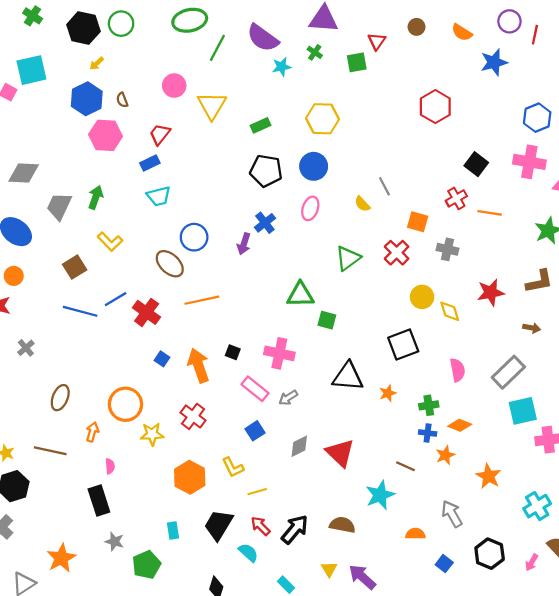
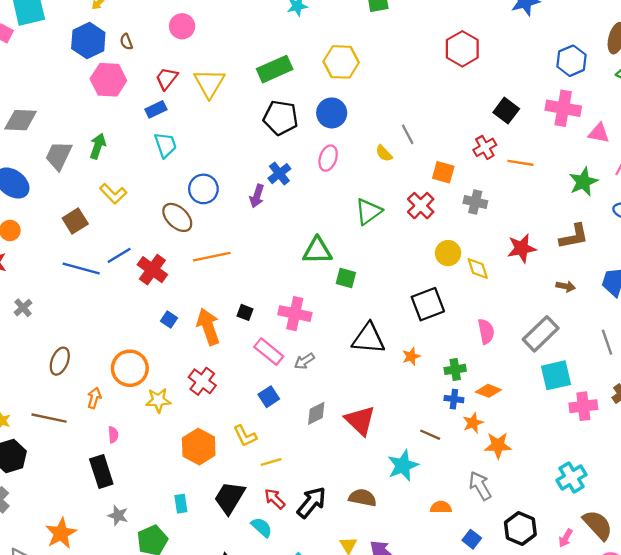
yellow triangle: (212, 105) -> (209, 83), moved
green rectangle: (260, 125) -> (275, 69), size x1.6
cyan trapezoid: (159, 196) -> (165, 145), turned -95
orange star: (488, 476) -> (498, 445), moved, turned -30

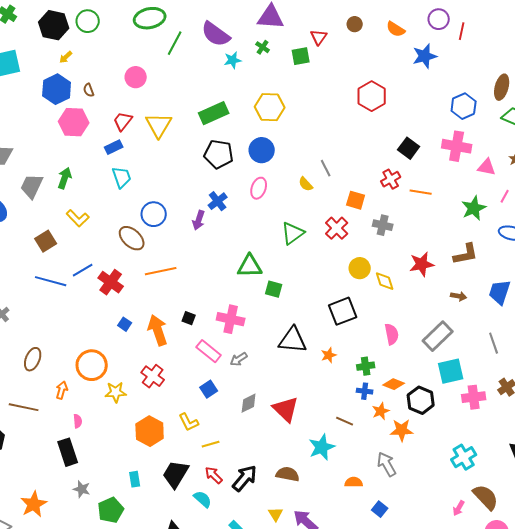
black hexagon: (520, 529) -> (421, 400), moved

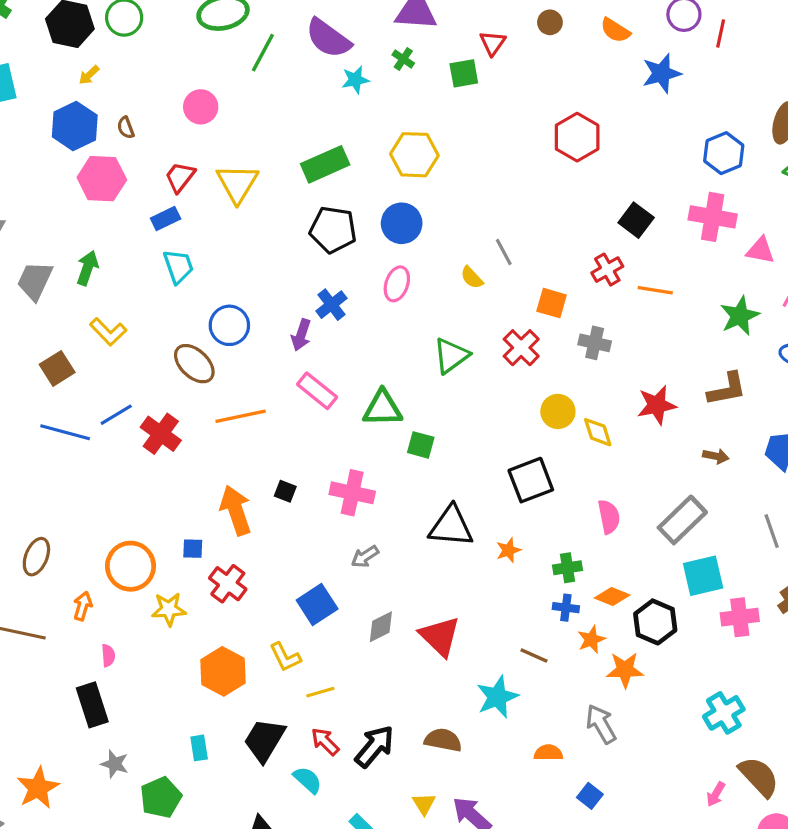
blue square: (125, 324) -> (193, 549), moved, turned -32
pink rectangle: (209, 351) -> (317, 391), moved
blue square: (209, 389) -> (317, 604), size x1.4

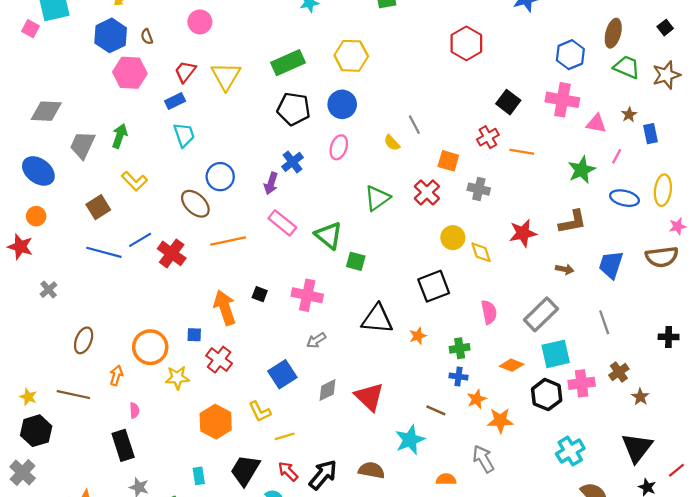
green triangle: (382, 408) -> (329, 235), turned 40
orange diamond: (612, 596) -> (512, 365), moved
black hexagon: (655, 622) -> (547, 395), moved

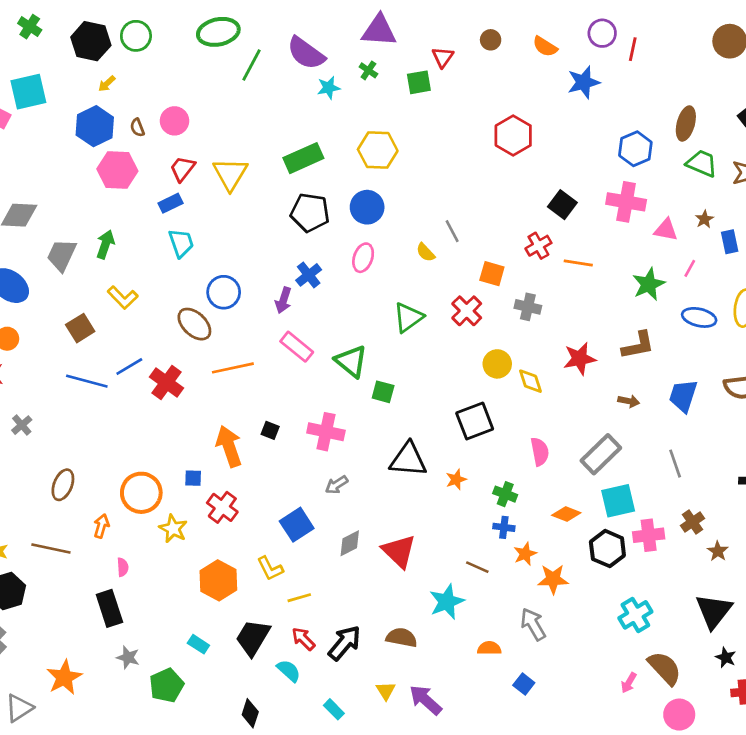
pink circle: (200, 22) -> (174, 121), moved
green cross: (460, 348) -> (505, 494), turned 30
yellow star: (177, 378) -> (173, 529), turned 30
cyan rectangle: (199, 476) -> (198, 644), turned -48

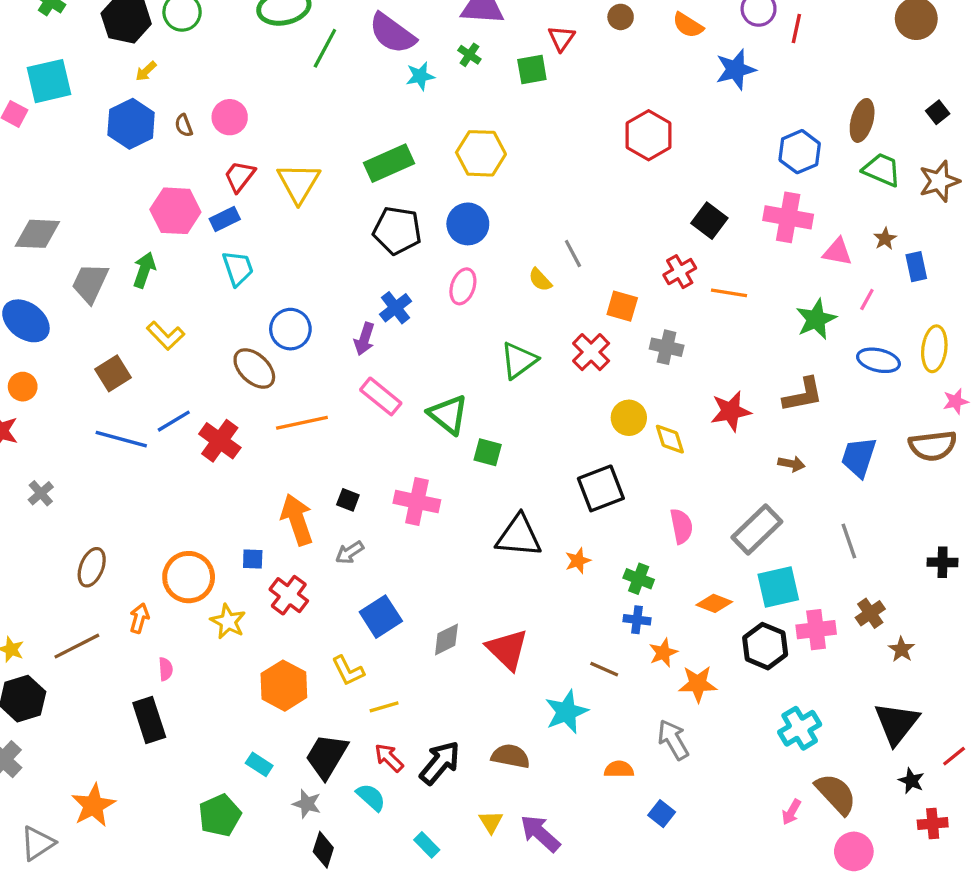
pink hexagon: (117, 170) -> (175, 211), moved
gray arrow: (337, 485) -> (350, 552), moved
brown line: (51, 549) -> (77, 646), turned -39
gray star: (128, 657) -> (307, 804), moved

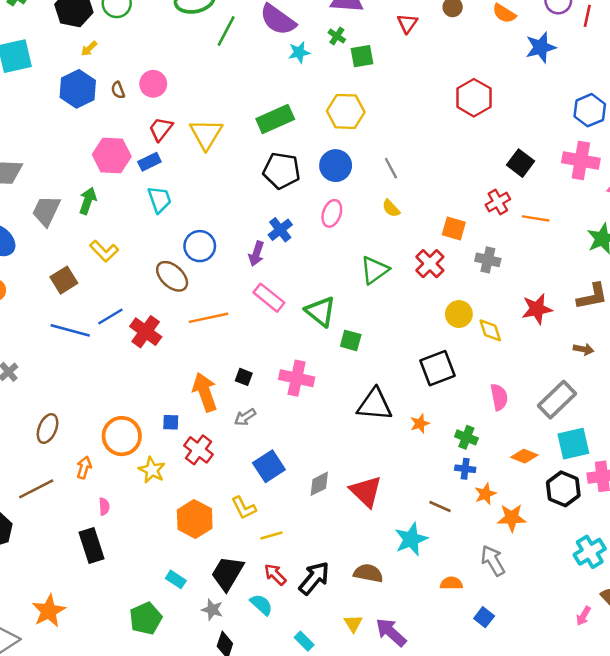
green square: (532, 70) -> (362, 56), moved
gray line: (573, 254) -> (391, 168), moved

